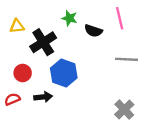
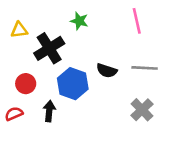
black semicircle: (93, 31) -> (107, 71), moved
black arrow: (43, 97) -> (49, 111), turned -78
gray cross: (124, 110) -> (142, 110), moved

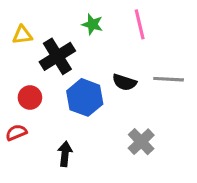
pink line: (137, 21) -> (140, 24), moved
gray cross: (142, 110) -> (141, 142), moved
black arrow: (49, 111) -> (65, 154), moved

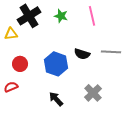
yellow triangle: (22, 35) -> (11, 34), moved
black cross: (57, 56) -> (29, 16), moved
black arrow: (65, 154) -> (56, 99), moved, turned -49

